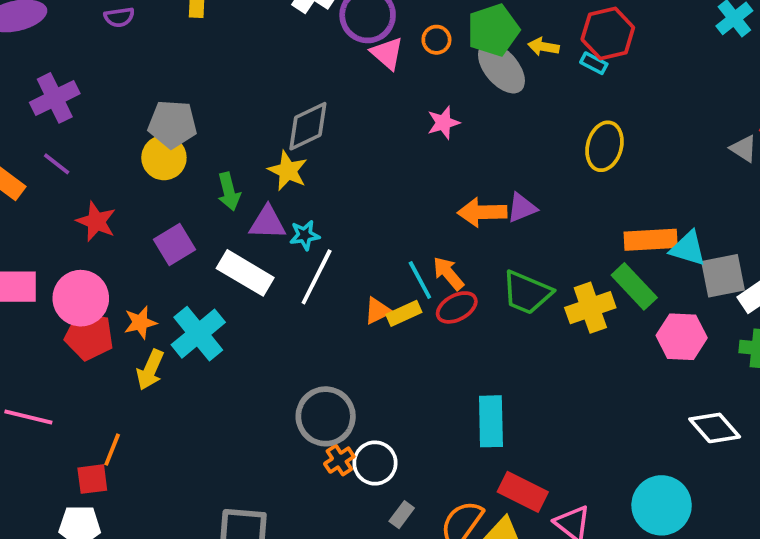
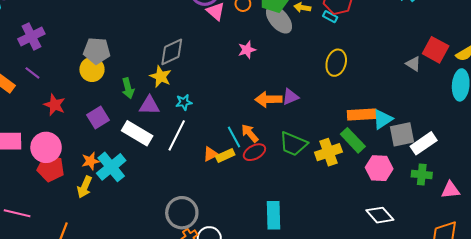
cyan star: (305, 235) -> (184, 102), moved
cyan triangle: (688, 248) -> (383, 119), turned -50
orange star: (140, 322) -> (90, 161), moved
white diamond: (715, 428) -> (380, 215), moved

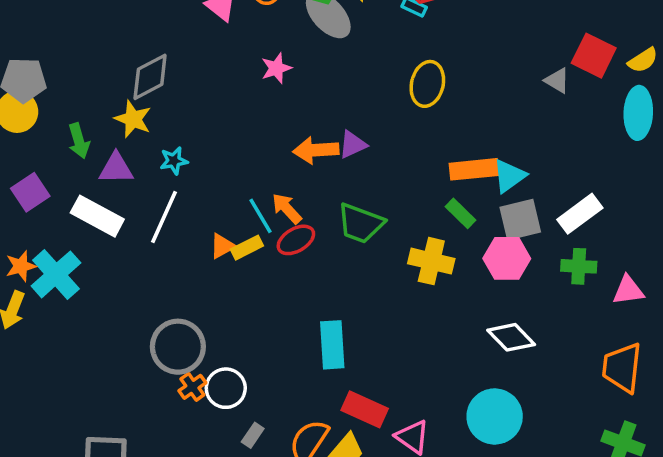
gray square: (402, 134) -> (520, 220), moved
green rectangle: (353, 140) -> (461, 213), size x0.7
yellow cross: (328, 152) -> (431, 261), moved, turned 35

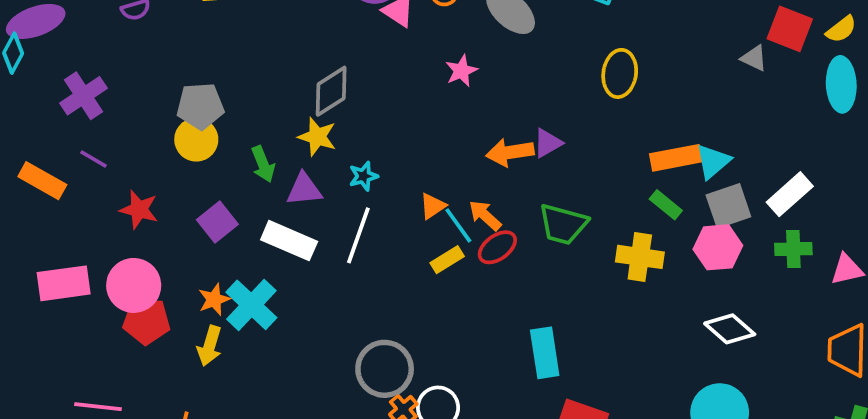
orange triangle: (222, 246) -> (433, 206), moved

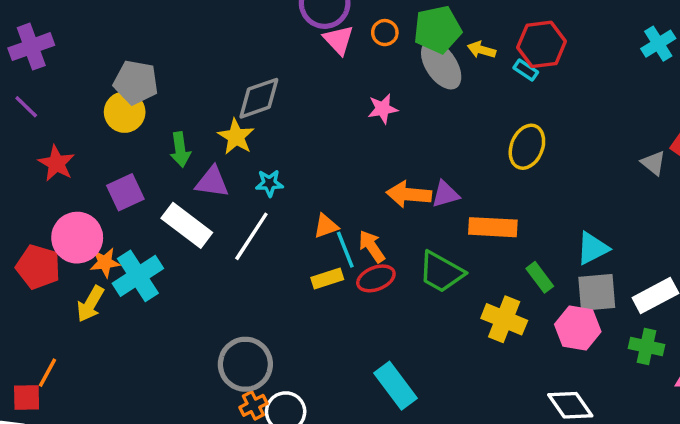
orange rectangle: (676, 158) -> (493, 227), moved
pink circle: (134, 285) -> (77, 238), moved
cyan rectangle: (545, 353) -> (395, 386), turned -42

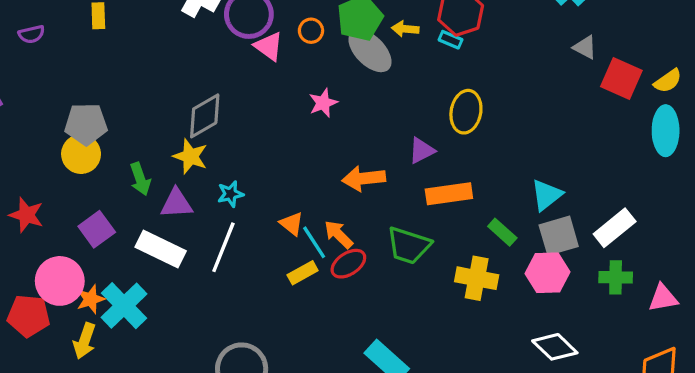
gray triangle: (653, 163) -> (585, 47), moved
purple triangle: (445, 194) -> (422, 150), moved
orange triangle: (326, 226) -> (292, 224), turned -50

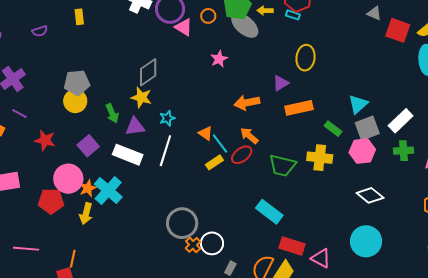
orange arrow: (339, 234) -> (249, 136), moved
green trapezoid: (409, 246) -> (282, 166), moved

